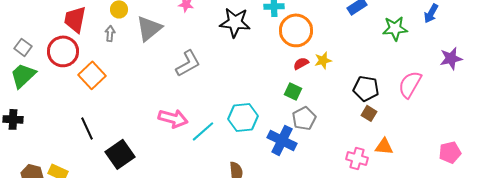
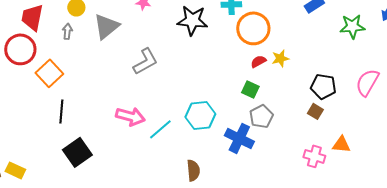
brown square: (369, 113) -> (315, 111), moved
black line: (87, 128) -> (61, 111), moved, turned 30

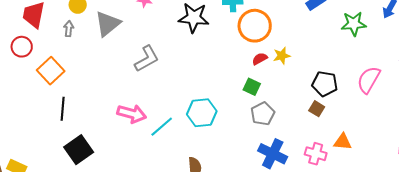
red circle: (20, 49) -> (22, 47), size x0.7
blue cross: (239, 138) -> (273, 154), moved

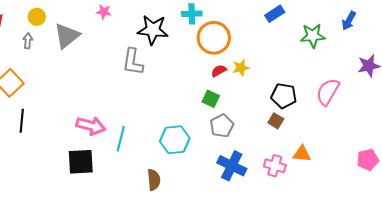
gray L-shape: (147, 59) -> (133, 62), moved, turned 128
cyan hexagon: (202, 113) -> (175, 140), moved
cyan line: (162, 127) -> (121, 139), turned -35
black square: (79, 150) -> (81, 162), moved, turned 32

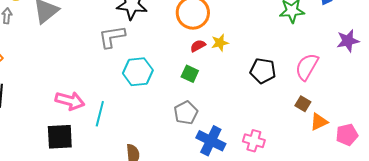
gray L-shape: (133, 62) -> (112, 37), turned 72
brown square: (276, 121) -> (303, 104), moved
gray pentagon: (222, 126) -> (186, 113), moved
cyan hexagon: (175, 140) -> (138, 72), moved
orange triangle: (302, 154) -> (319, 122), moved, turned -30

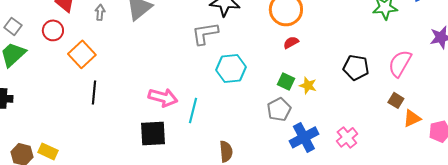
yellow star: (220, 43) -> (308, 85), moved, turned 30
green square: (190, 74) -> (286, 81), moved
blue cross: (211, 141) -> (304, 137), turned 36
pink cross: (254, 141) -> (347, 137), turned 35

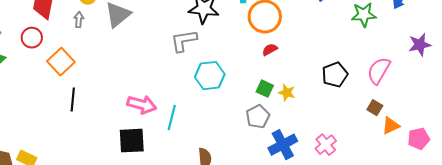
black pentagon: (356, 67) -> (335, 75), turned -30

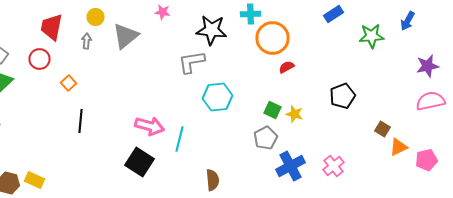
red semicircle: (270, 50) -> (286, 67), moved
orange square: (61, 62) -> (68, 83), size x0.6
pink semicircle: (379, 71) -> (430, 101), moved, turned 48
black square: (132, 141) -> (140, 162), turned 36

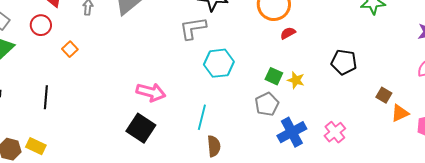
black pentagon: (342, 96) -> (344, 62), turned 30
black line: (80, 121) -> (46, 97), moved
cyan line: (180, 139) -> (202, 117), moved

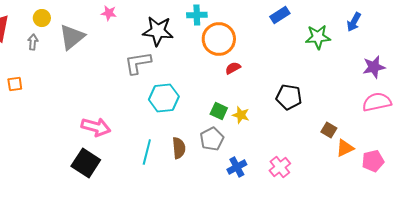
orange square: (70, 49) -> (15, 84), turned 35
blue cross: (292, 132) -> (237, 167), size x0.7
brown semicircle: (214, 146) -> (179, 148), moved

